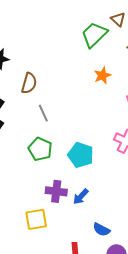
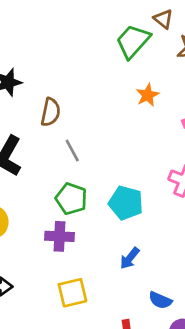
purple cross: (56, 191) -> (59, 236), moved

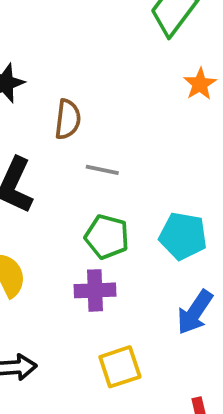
gray line: (72, 150) -> (102, 170), turned -45
blue arrow: (130, 258) -> (195, 312), size x1.4

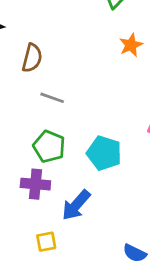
blue arrow: (195, 312) -> (76, 205), moved
yellow square: (120, 367) -> (46, 242), size x0.7

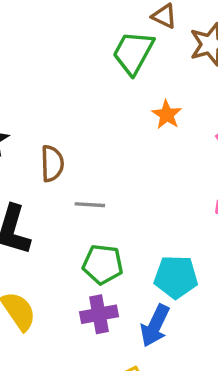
cyan pentagon: (104, 153) -> (176, 277), moved

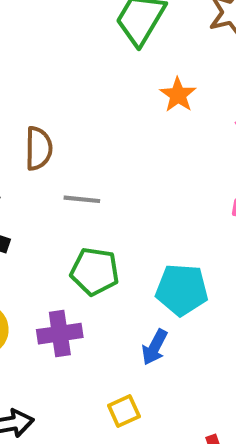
purple cross: (99, 314) -> (60, 334), moved
blue arrow: (155, 326) -> (155, 347), size x0.7

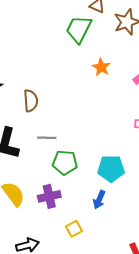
gray line: (82, 199) -> (47, 138), moved
yellow square: (124, 411) -> (74, 229), moved

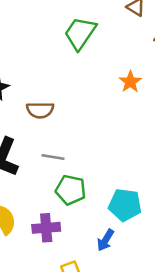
green trapezoid: (79, 29) -> (80, 33), moved
brown semicircle: (31, 101) -> (40, 110), turned 85

